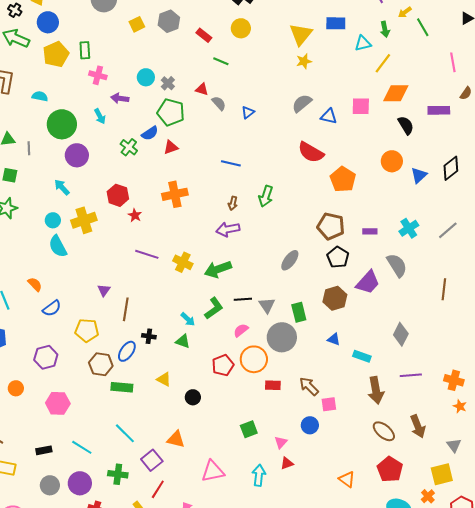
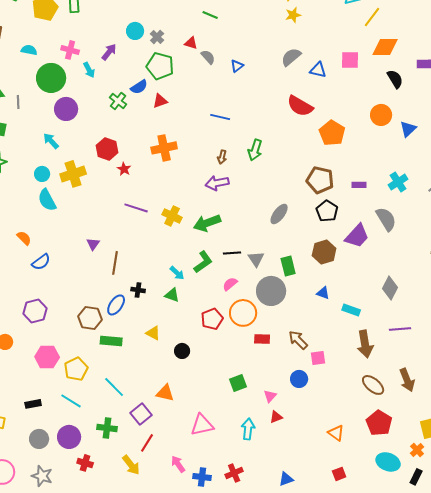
pink cross: (98, 75) -> (70, 50), moved
purple arrow: (120, 98) -> (109, 52), turned 120
yellow pentagon: (87, 330) -> (76, 369), moved, turned -30

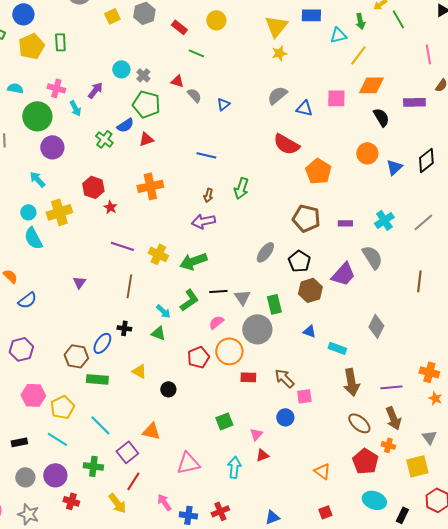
black pentagon: (327, 211) -> (299, 261), moved
brown line: (115, 263) -> (129, 286), moved
purple line: (400, 329) -> (391, 387), moved
orange cross: (417, 450) -> (388, 445), moved, turned -32

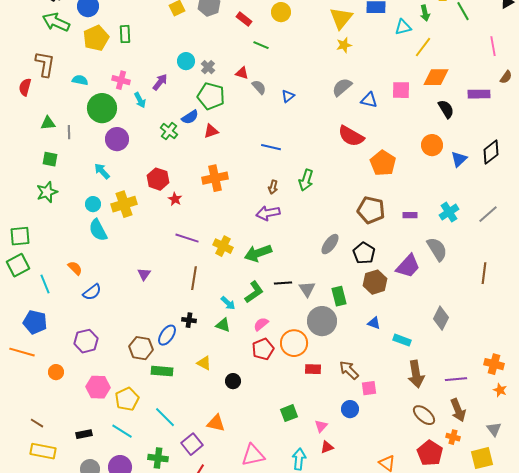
pink semicircle: (216, 322) -> (261, 324), moved

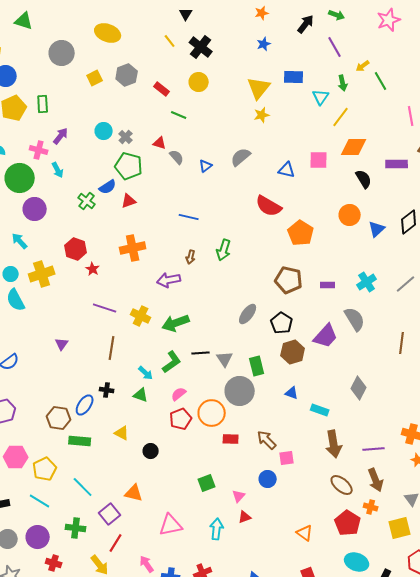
cyan triangle: (403, 27) -> (321, 97), turned -42
purple arrow: (160, 82) -> (61, 136), moved
gray semicircle: (342, 87) -> (241, 157), moved
purple arrow: (268, 213) -> (169, 280), moved

